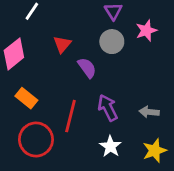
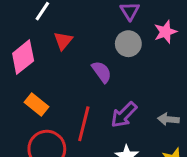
red triangle: (62, 44) -> (63, 41), moved
purple arrow: (108, 108) -> (124, 115), turned -108

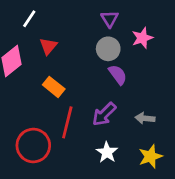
purple semicircle: (102, 72) -> (118, 75), moved
orange rectangle: (36, 104) -> (54, 87), moved

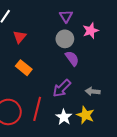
red line: (67, 122) -> (37, 109), moved
yellow star: (150, 156) -> (85, 115), moved, turned -30

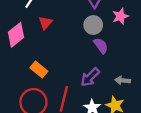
orange rectangle: (24, 68) -> (39, 70), moved

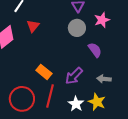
purple semicircle: (101, 46) -> (95, 50), moved
orange rectangle: (39, 70) -> (44, 72), moved

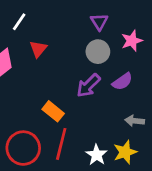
purple semicircle: (95, 50) -> (122, 81), turned 91
purple arrow: (74, 76) -> (88, 86), moved
yellow star: (97, 102) -> (125, 152), turned 30

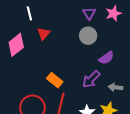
white line: (19, 22) -> (29, 13), turned -48
pink star: (132, 41) -> (113, 13), moved
purple arrow: (88, 86) -> (91, 79), moved

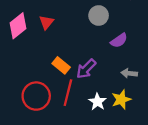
red triangle: (44, 34) -> (46, 22), moved
purple arrow: (91, 79) -> (86, 69), moved

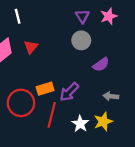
orange rectangle: (61, 65) -> (45, 89), turned -56
red circle: (36, 96) -> (21, 103), moved

